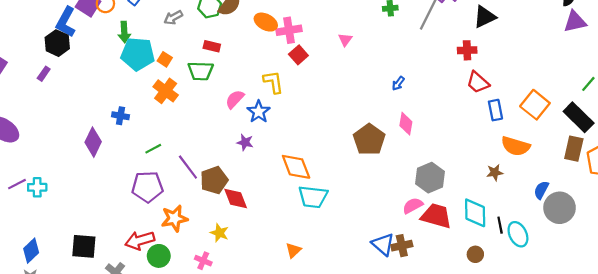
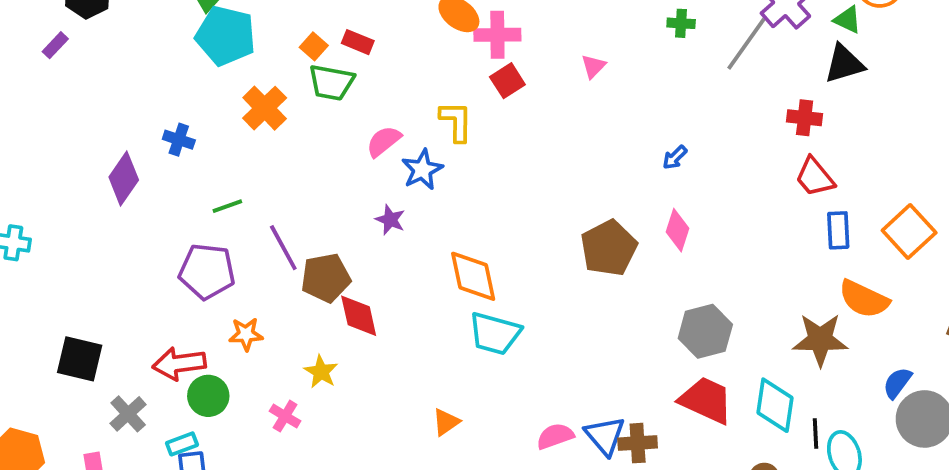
orange square: (165, 59) -> (314, 46), moved
brown star: (495, 172) -> (820, 340), size x1.8
pink semicircle: (413, 206) -> (555, 436), moved
orange star: (174, 218) -> (246, 334), size x0.7

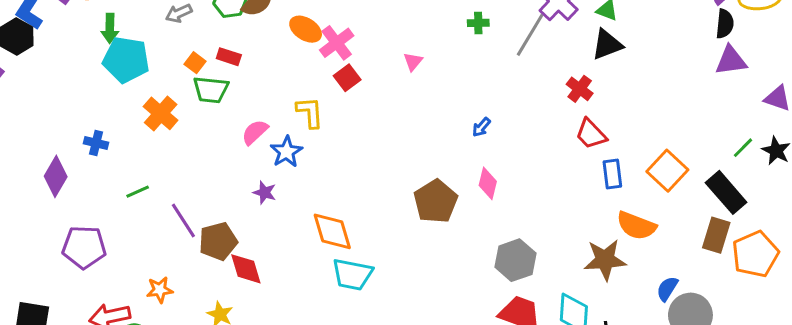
pink cross: (497, 35) -> (337, 43), turned -32
red cross: (805, 118) -> (580, 89), turned 35
purple pentagon: (207, 271) -> (84, 247), moved

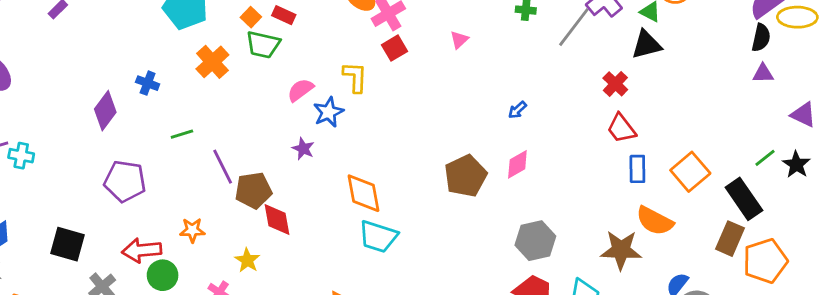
purple triangle: (731, 61) -> (763, 73), size x0.7
pink diamond: (488, 183) -> (517, 164), turned 40

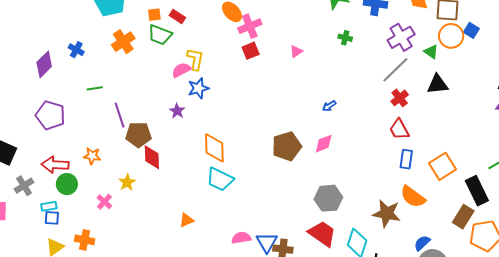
orange square: (251, 17) -> (154, 15), turned 32
gray line: (574, 27) -> (395, 70), moved
black triangle: (646, 45) -> (438, 84), moved
yellow L-shape: (355, 77) -> (195, 59), moved

